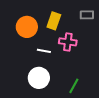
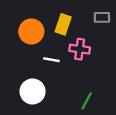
white circle: (39, 78) -> (33, 91), moved

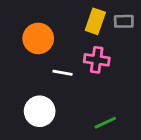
yellow rectangle: (63, 24) -> (95, 21), moved
green line: (87, 101) -> (105, 123), turned 36

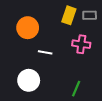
pink cross: (97, 60) -> (81, 44), moved
green line: (105, 123) -> (76, 89), turned -42

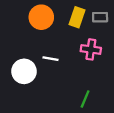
orange circle: (28, 28) -> (41, 17), moved
white circle: (29, 80) -> (24, 71), moved

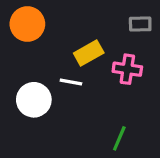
orange circle: (41, 17) -> (27, 24), moved
yellow rectangle: (77, 17) -> (89, 53), moved, turned 42

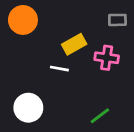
white circle: (34, 100) -> (28, 108), moved
green line: (119, 138) -> (100, 116), turned 30

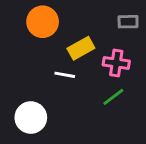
orange circle: (23, 20) -> (43, 22), moved
green line: (100, 116) -> (113, 97), moved

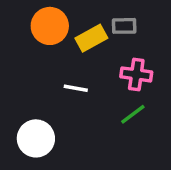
gray rectangle: (128, 22) -> (124, 26), moved
yellow rectangle: (81, 48) -> (91, 38), moved

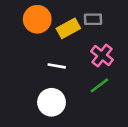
pink cross: (136, 74) -> (102, 56), turned 30
white circle: (36, 138) -> (52, 102), moved

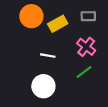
gray rectangle: (93, 19) -> (88, 16), moved

